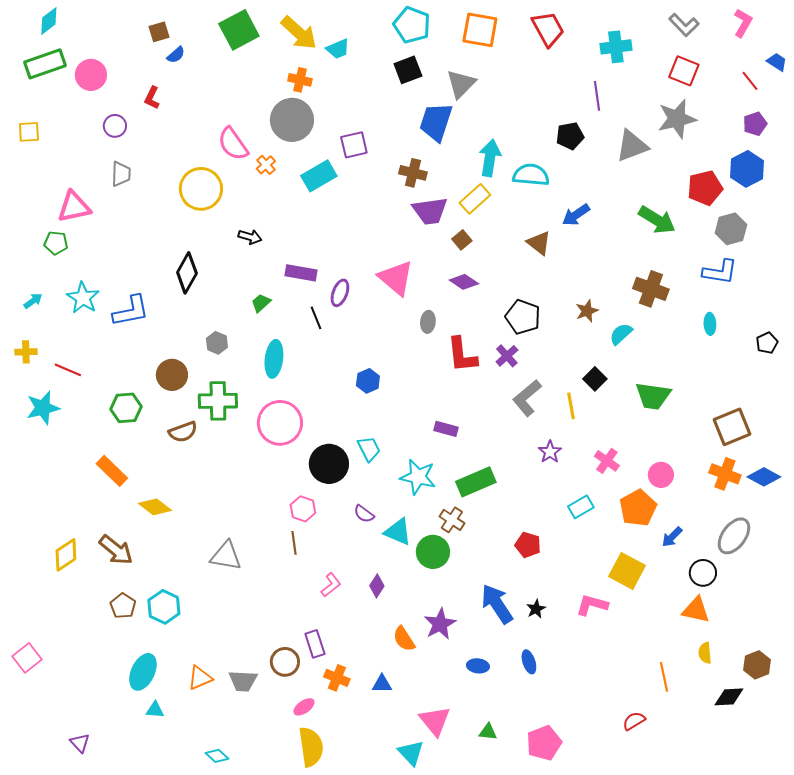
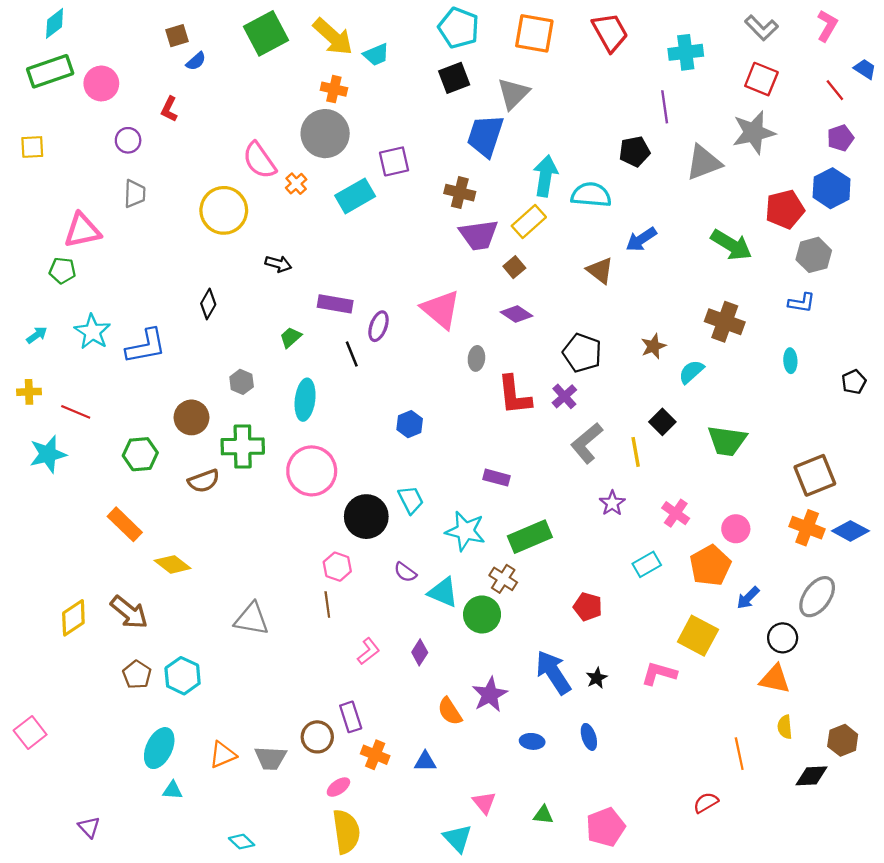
blue L-shape: (720, 272) -> (802, 303), size x0.7
black diamond: (187, 273) -> (208, 304), size x0.7
pink triangle: (435, 721) -> (484, 803), size x0.7

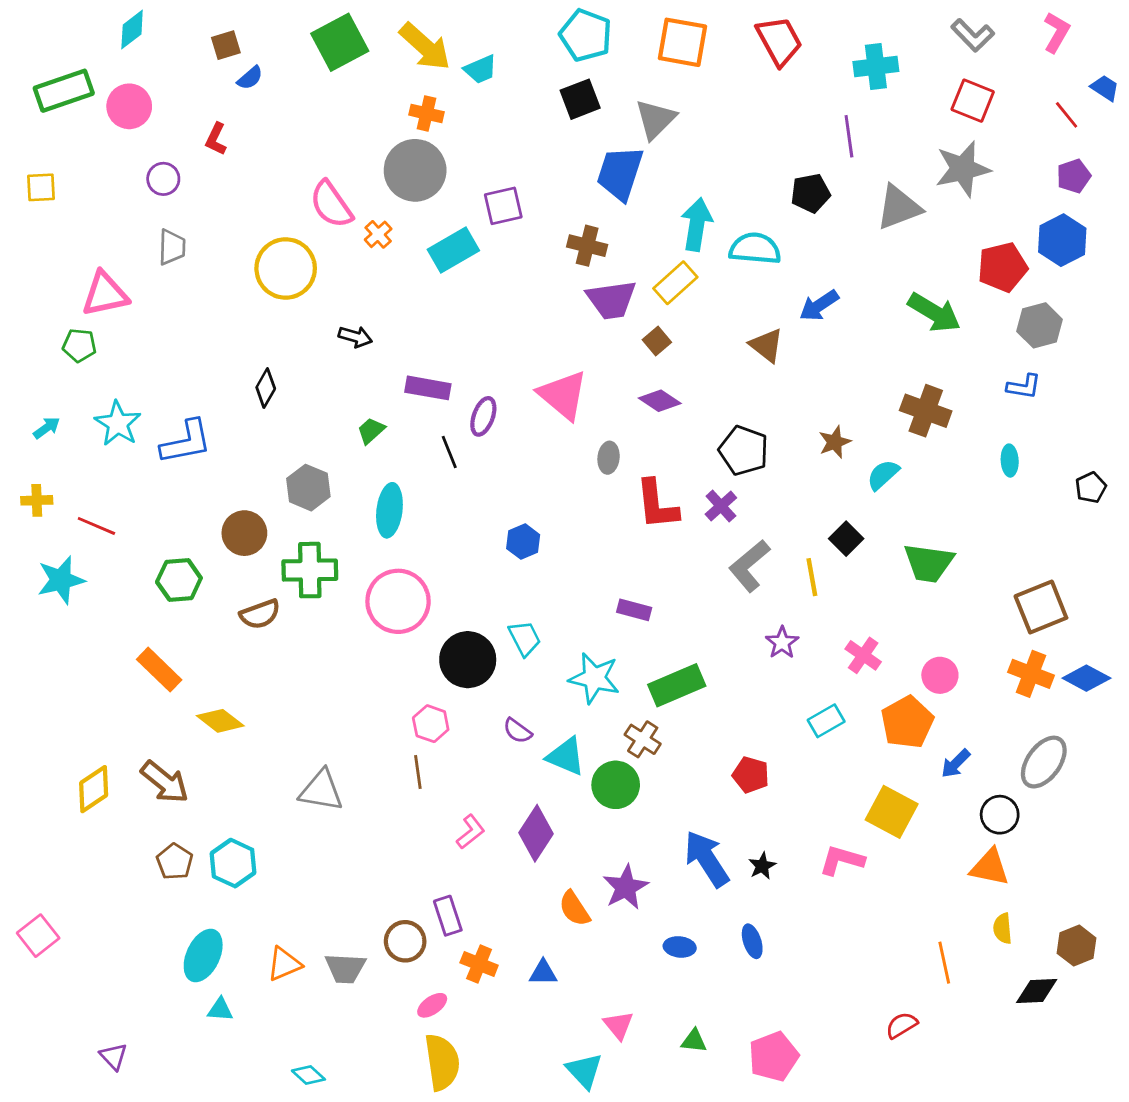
cyan diamond: (55, 23) -> (132, 30), moved
gray hexagon: (242, 382) -> (308, 488), size x1.4
purple diamond: (420, 652) -> (536, 833), size x1.6

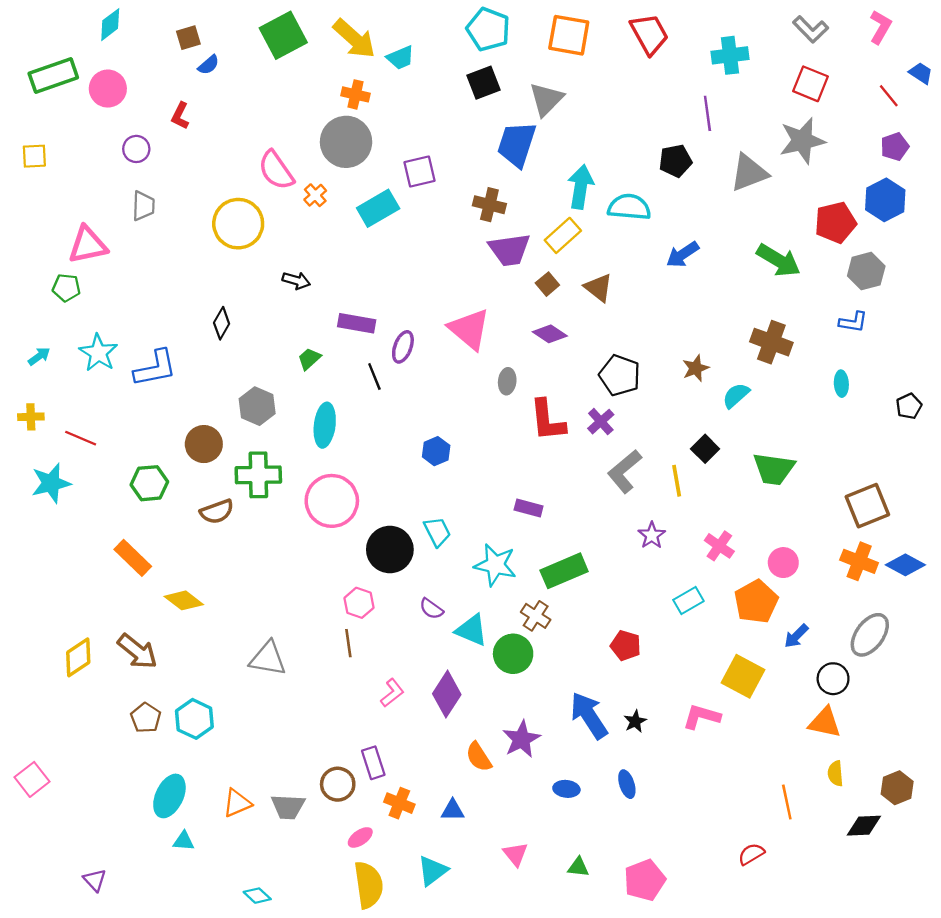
brown triangle: (766, 345) -> (598, 288), moved
cyan triangle: (584, 1071) -> (433, 871), moved, turned 36

